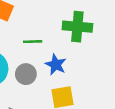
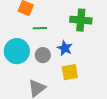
green line: (33, 42) -> (40, 28), moved

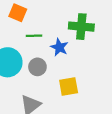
blue star: (65, 48) -> (59, 47), moved

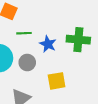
green cross: (81, 27) -> (78, 40), moved

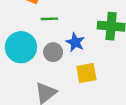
blue star: (48, 44) -> (75, 42), moved

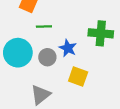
yellow square: (86, 73) -> (78, 77), turned 30

